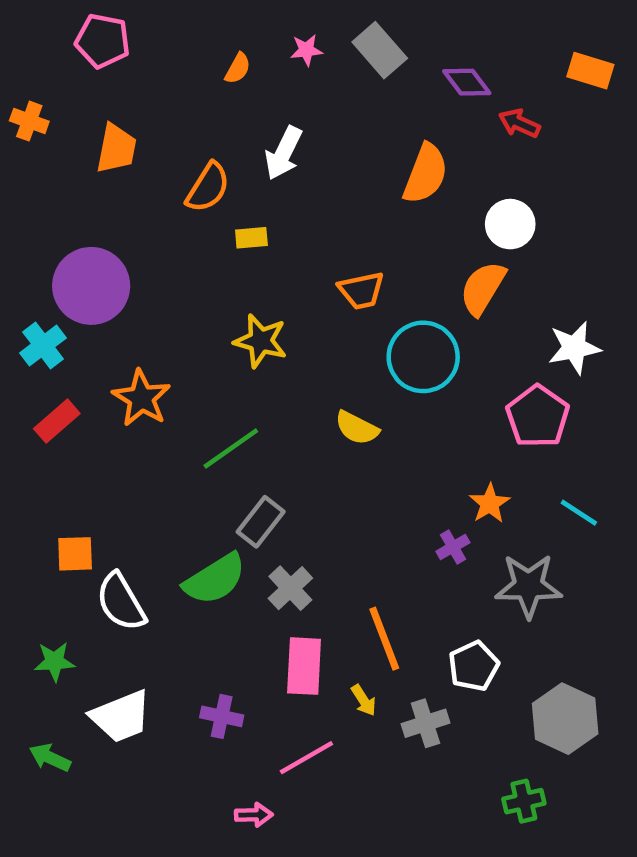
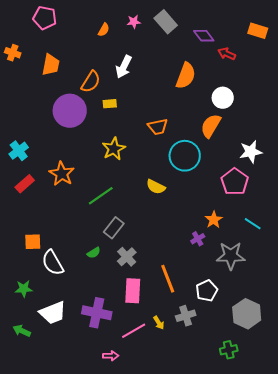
purple circle: (91, 286) -> (70, 111), moved
yellow star: (261, 341) -> (114, 149), turned 30
green semicircle: (215, 579) -> (94, 253), size x0.5
yellow arrow: (364, 700) -> (159, 323), moved
purple cross: (222, 716) -> (97, 313), size x1.6

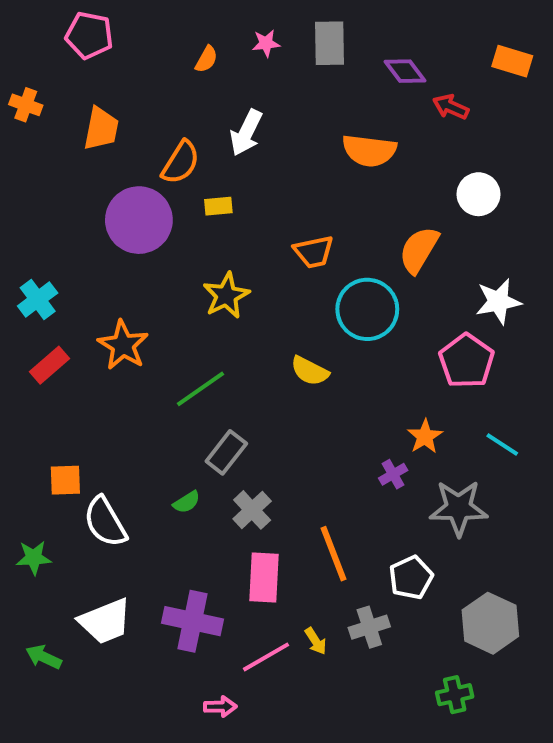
gray rectangle: (166, 22) -> (330, 43), turned 40
orange semicircle: (186, 76) -> (369, 151), turned 76
white circle: (223, 98) -> (478, 194), moved
green star: (24, 289) -> (34, 558), moved

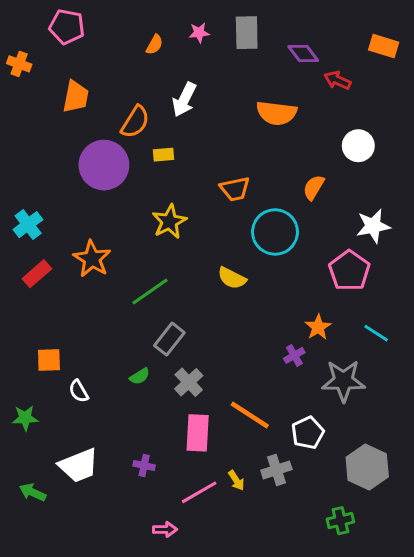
orange cross: (26, 105) -> (19, 64), moved
orange semicircle: (419, 250) -> (314, 187), size x0.7
white semicircle: (105, 522) -> (79, 391), size x0.6
orange line: (334, 554) -> (250, 415), turned -36
purple cross: (193, 621) -> (144, 466), size x0.5

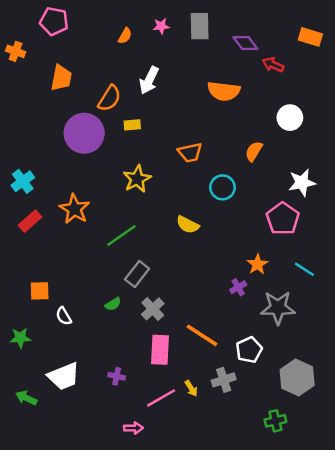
cyan circle: (275, 232) -> (223, 187), size x0.7

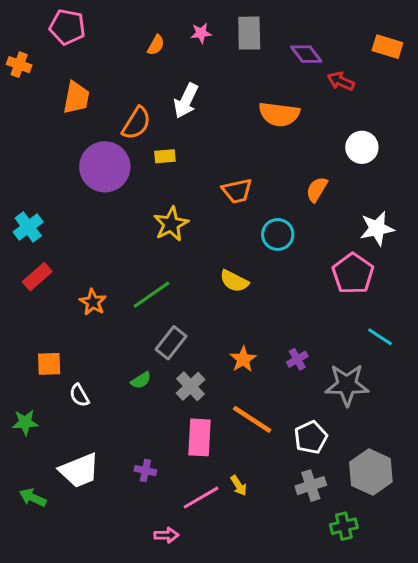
orange star: (74, 209) -> (93, 302), moved, size x0.7
orange star: (257, 264) -> (243, 359), moved
gray cross: (224, 380) -> (311, 486), moved

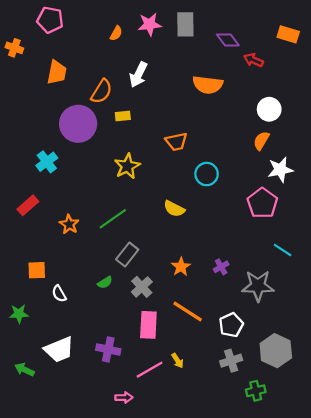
pink star: (201, 33) -> (150, 24), size x1.5
orange semicircle: (317, 189) -> (261, 141), moved
cyan cross: (28, 227) -> (47, 162), moved
purple cross: (145, 471) -> (108, 349), size x1.5

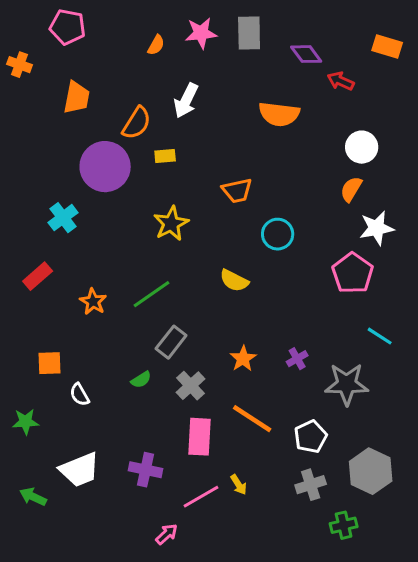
pink arrow: (124, 398) -> (167, 534), turned -42

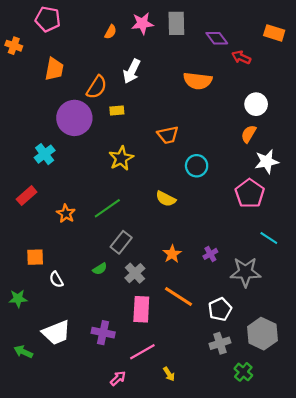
yellow arrow: (239, 485) -> (169, 374), moved
green cross: (344, 525) -> (243, 372), turned -36

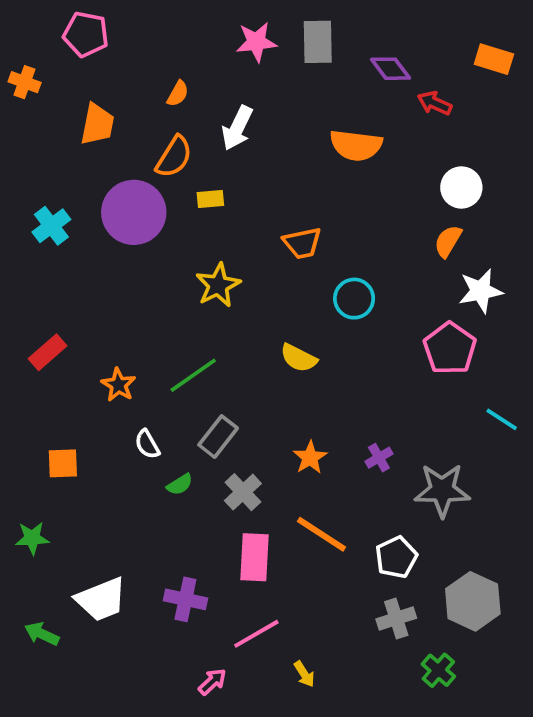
orange semicircle: (110, 32) -> (178, 94), moved
cyan cross: (45, 154) -> (51, 226), moved
cyan line: (269, 238) -> (502, 419), moved
white semicircle: (56, 279) -> (147, 444), moved

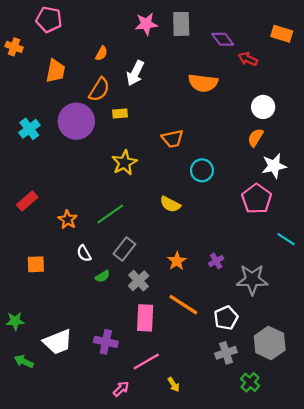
green star: (32, 538) -> (15, 321), moved

